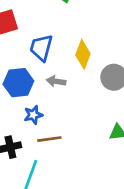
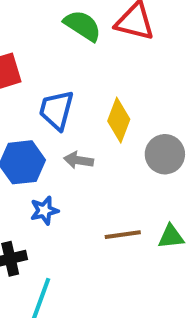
brown line: (49, 139) -> (123, 235), moved

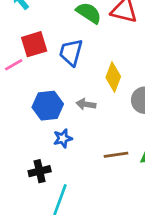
blue trapezoid: (56, 110) -> (71, 52), moved

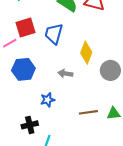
blue hexagon: (48, 106) -> (23, 69), moved

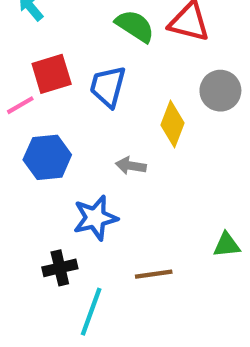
gray circle: (110, 70) -> (220, 91), moved
blue star: (48, 100) -> (95, 218), size x1.5
brown line: (88, 112) -> (154, 274), moved

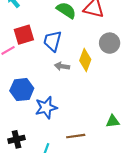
blue hexagon: (47, 157) -> (22, 90), moved
gray arrow: (131, 166) -> (62, 66), moved
black cross: (60, 268) -> (17, 139), moved

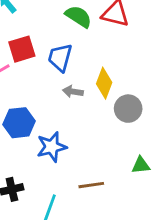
gray circle: (110, 43) -> (128, 109), moved

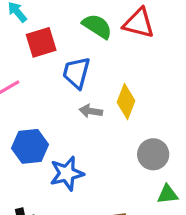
red square: (22, 49) -> (41, 42), moved
gray circle: (128, 109) -> (153, 154), moved

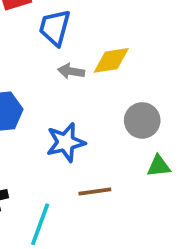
yellow diamond: (126, 102) -> (111, 60), turned 60
blue star: (67, 173) -> (66, 142), moved

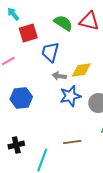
blue star: (66, 142) -> (70, 96), moved

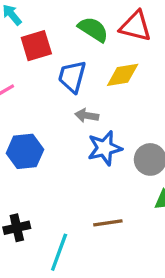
yellow diamond: (81, 70) -> (123, 75), moved

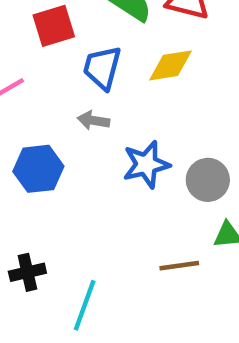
gray arrow: (87, 116) -> (93, 120), moved
brown line: (108, 223) -> (179, 266), moved

